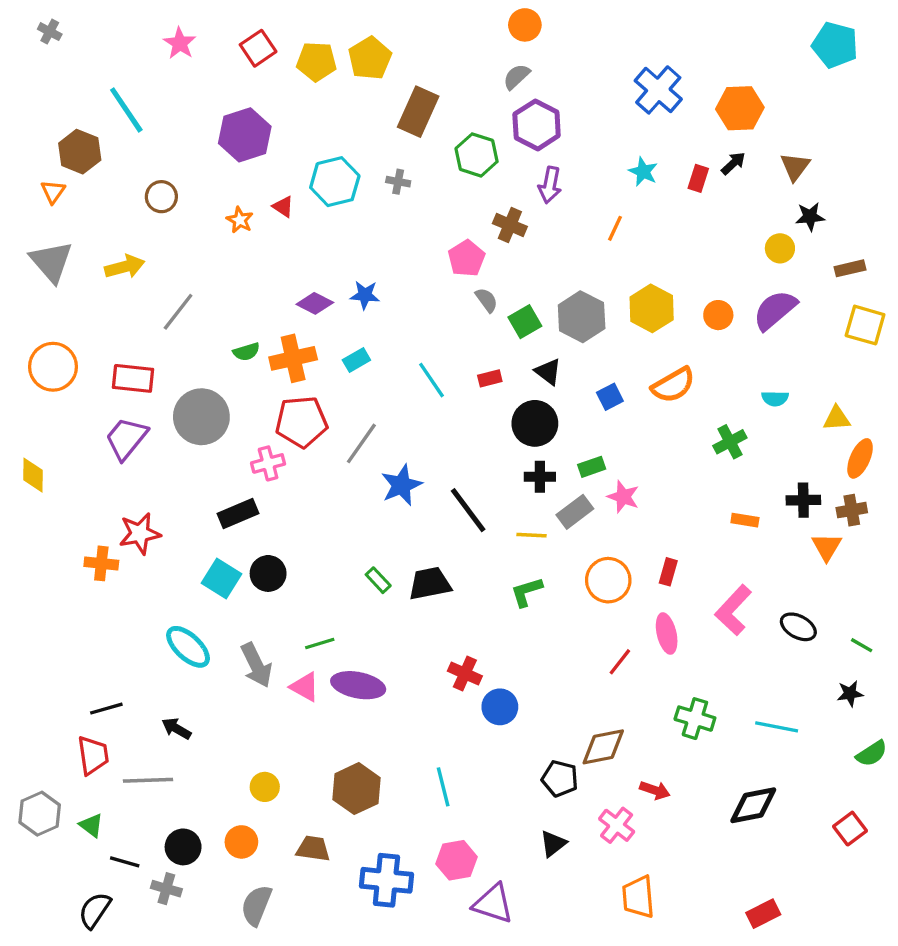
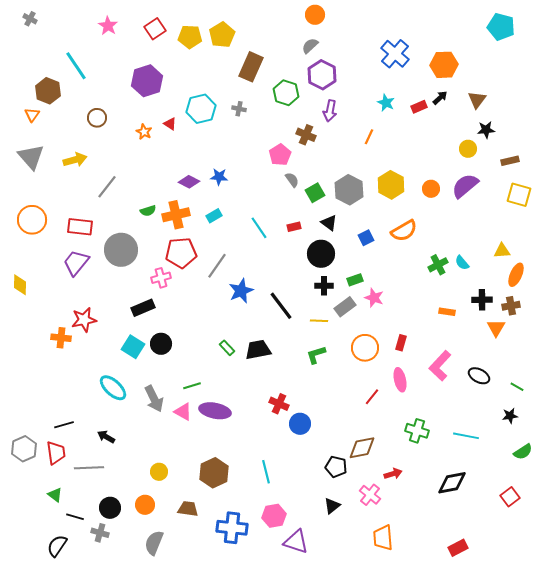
red rectangle: (698, 178) -> (419, 107), turned 49
cyan semicircle: (775, 398) -> (462, 263), moved, turned 49
red arrow: (655, 790) -> (393, 474), turned -36
gray hexagon: (40, 814) -> (24, 449), moved

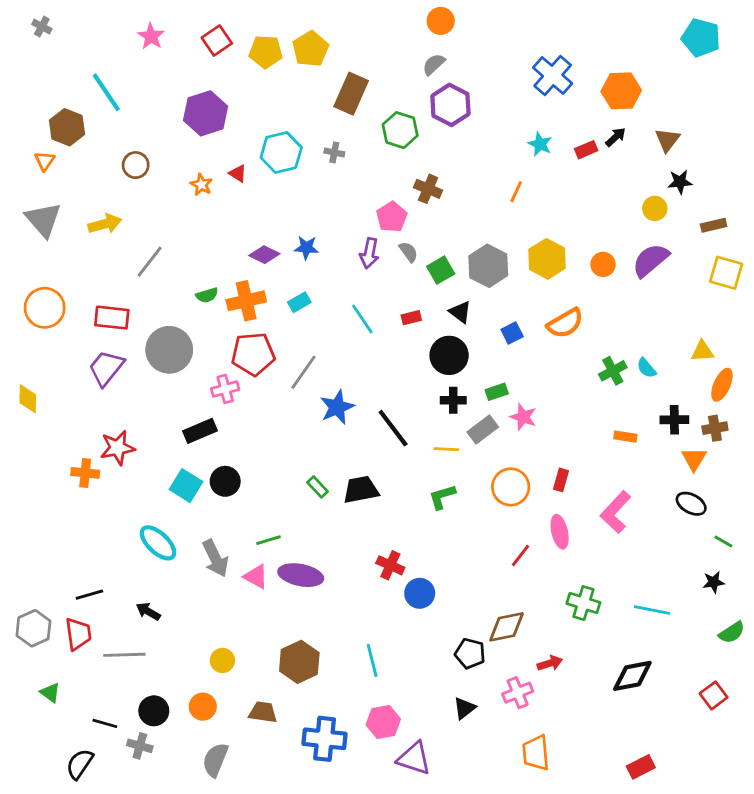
purple arrow: (330, 111) -> (369, 253), moved
black ellipse: (479, 376) -> (691, 504), moved
green triangle: (55, 495) -> (50, 693), moved
pink cross: (370, 495) -> (518, 693), turned 30

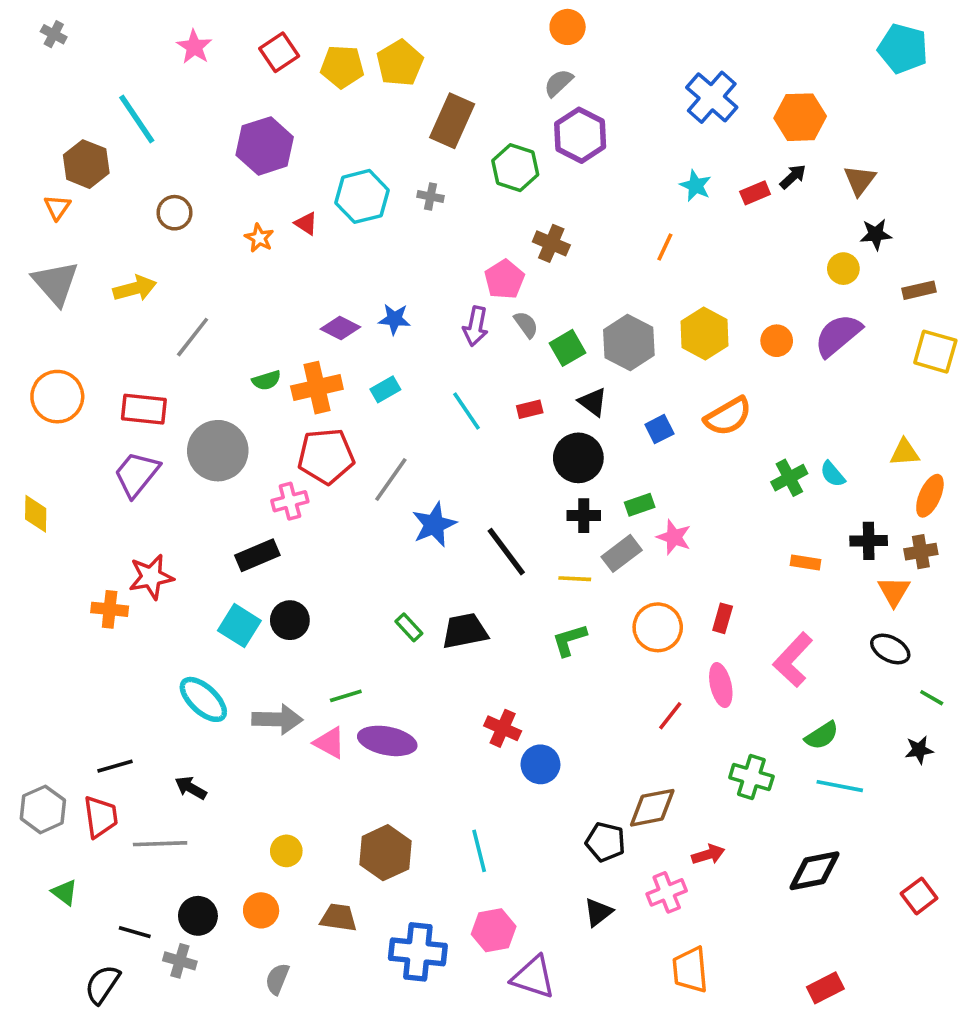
gray arrow: (215, 558) -> (277, 719), turned -63
green semicircle: (732, 632) -> (822, 736), moved
gray semicircle: (215, 760) -> (277, 979), size x0.7

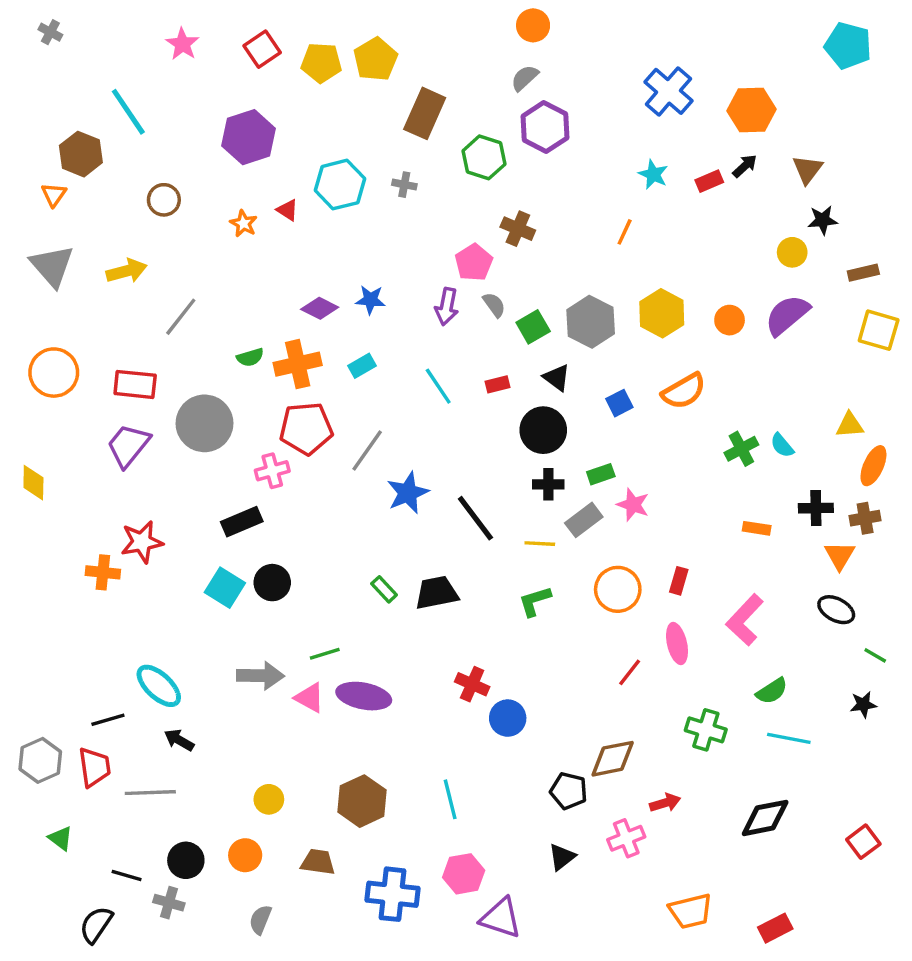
cyan ellipse: (203, 699) -> (159, 686), moved
orange trapezoid: (690, 970) -> (691, 911), moved, turned -99

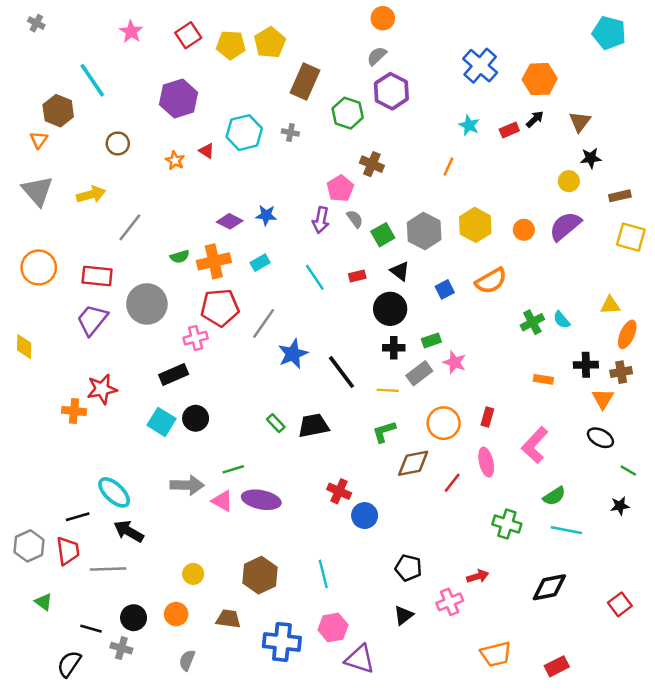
black arrow: (179, 740) -> (129, 531), size x1.4
brown diamond: (613, 759) -> (413, 463), moved

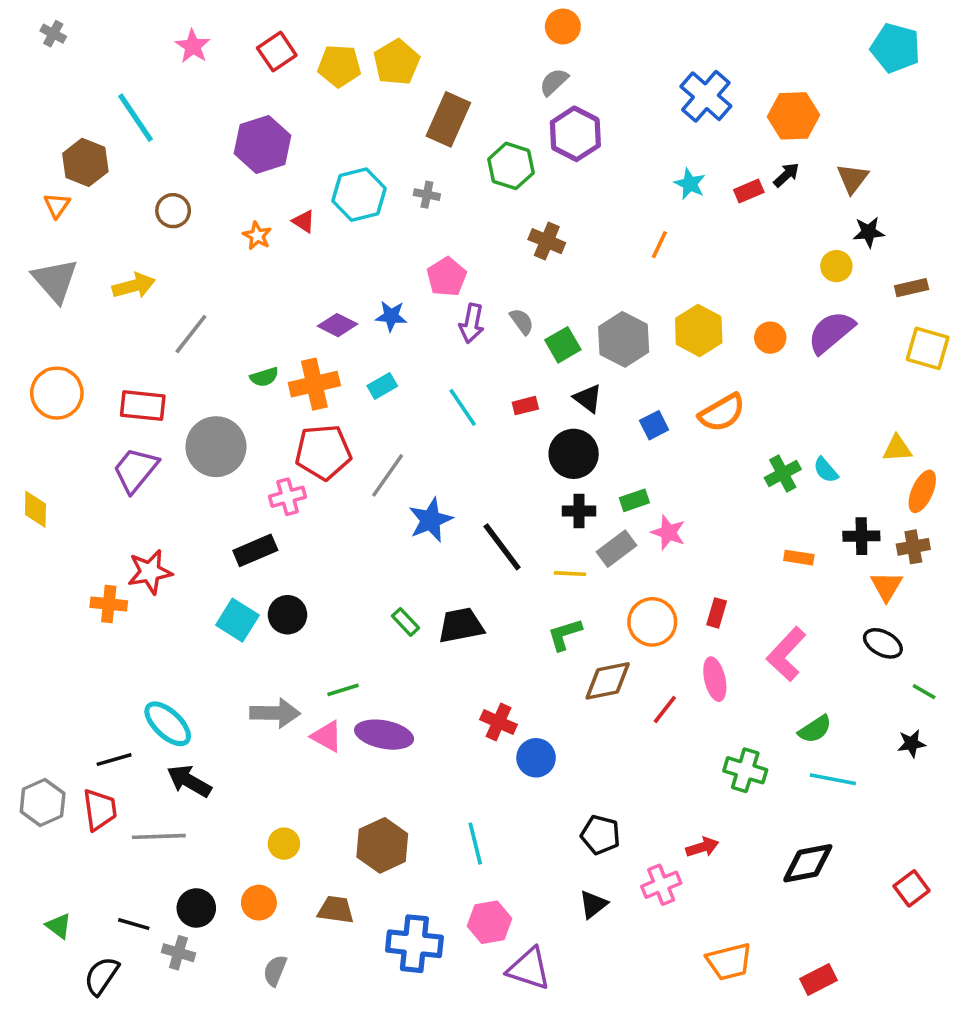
pink pentagon: (340, 188) -> (447, 277), moved
green triangle: (44, 602) -> (59, 926), moved

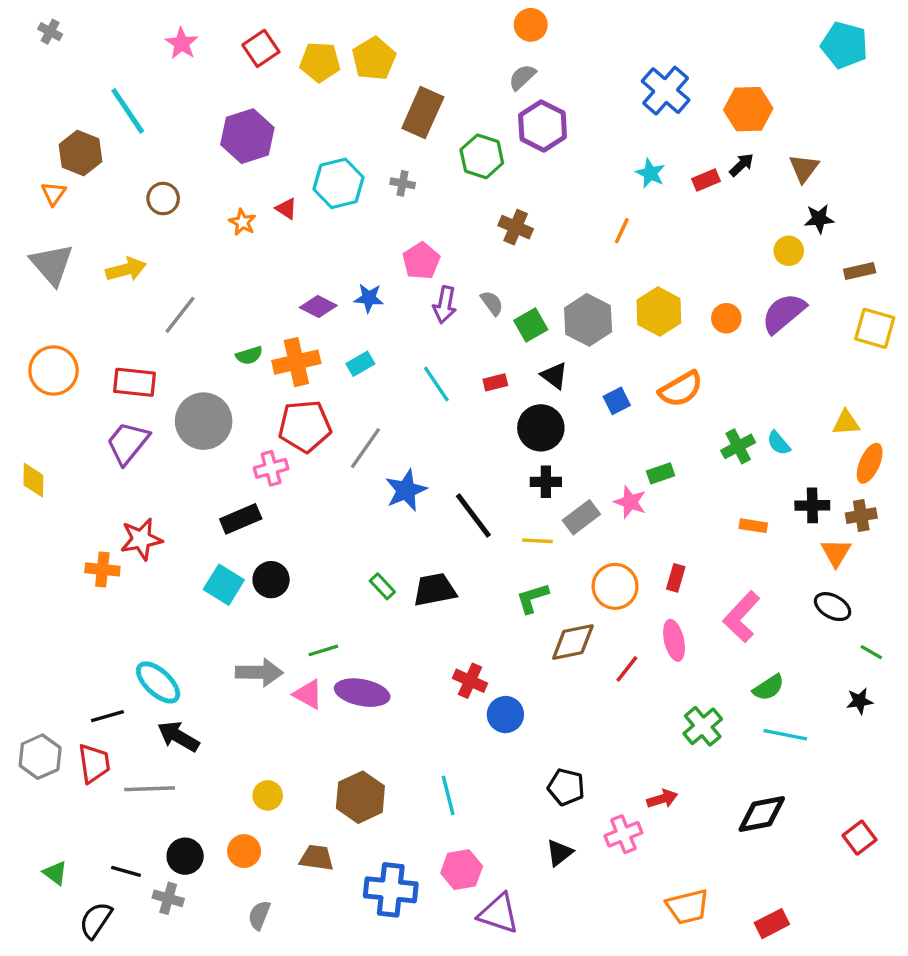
green rectangle: (634, 500) -> (661, 473), moved
green cross: (745, 770) -> (703, 726), turned 33

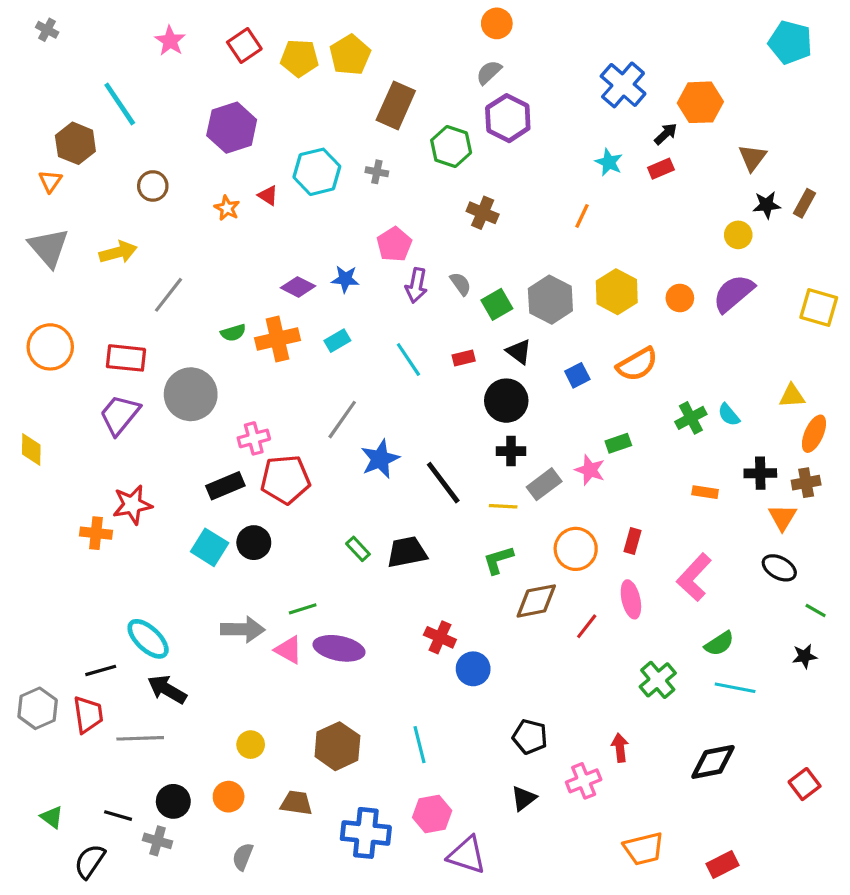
black arrow: (741, 165) -> (666, 134), moved
brown rectangle: (860, 271) -> (805, 203), moved, turned -48
red pentagon: (305, 426) -> (285, 479), moved
red arrow: (662, 799) -> (620, 748), turned -80

